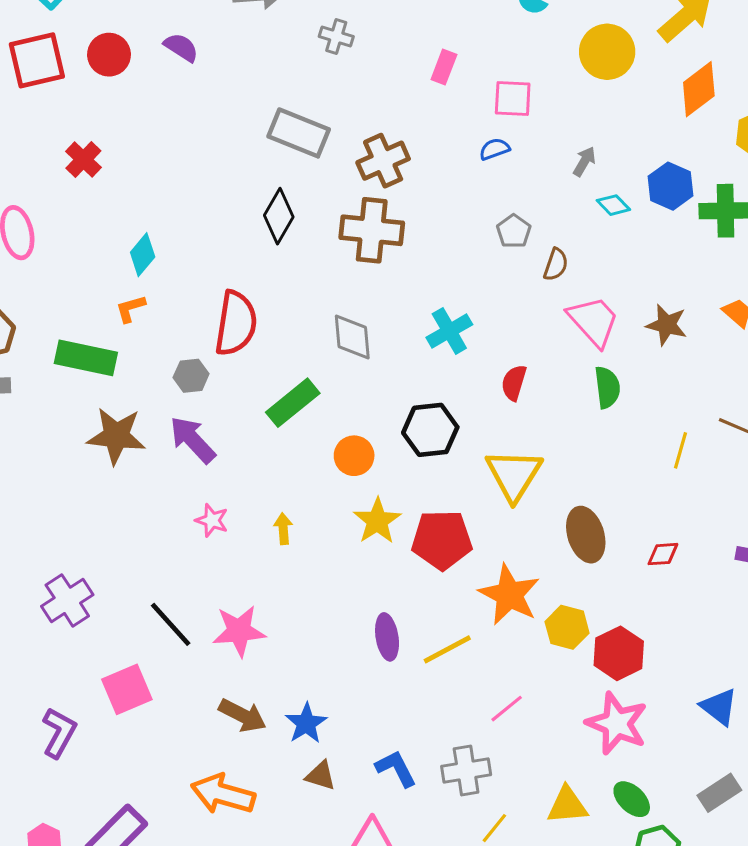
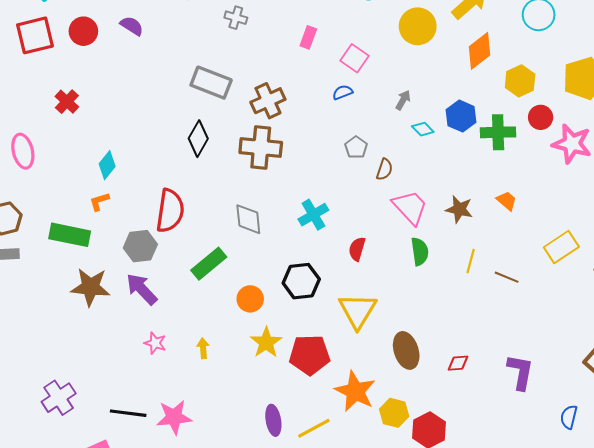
pink square: (513, 98) -> (355, 58), turned 32
gray hexagon: (191, 376) -> (140, 246), size x1.4
yellow line: (681, 450) -> (471, 261), moved
black line: (171, 624) -> (128, 413), turned -40

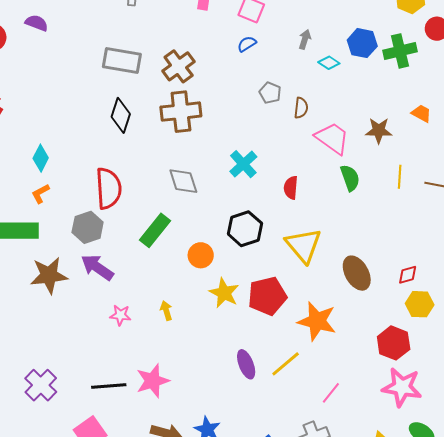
yellow hexagon: (394, 413) -> (420, 304), moved

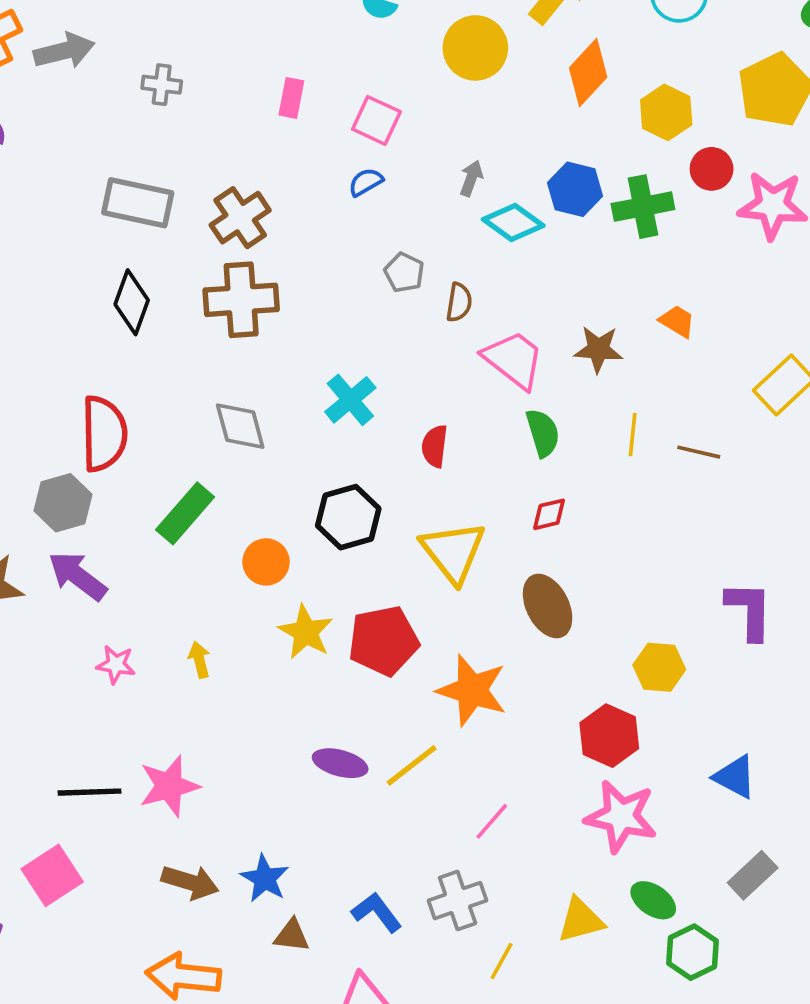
cyan diamond: (329, 63) -> (513, 223), size x1.5
red diamond: (408, 275) -> (549, 514), moved
purple ellipse: (246, 364) -> (340, 763), turned -56

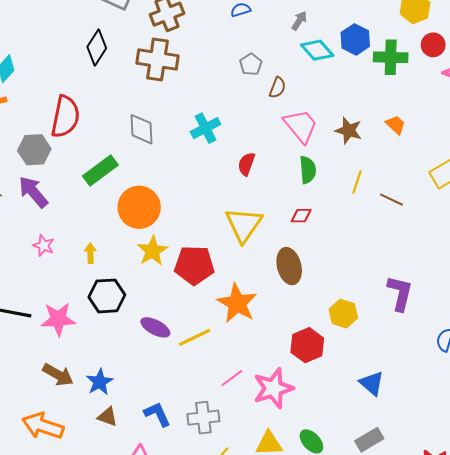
black hexagon: (348, 517) -> (107, 296), moved
orange circle: (266, 562) -> (139, 207), size x1.6
pink star: (621, 816) -> (273, 388), moved, turned 30

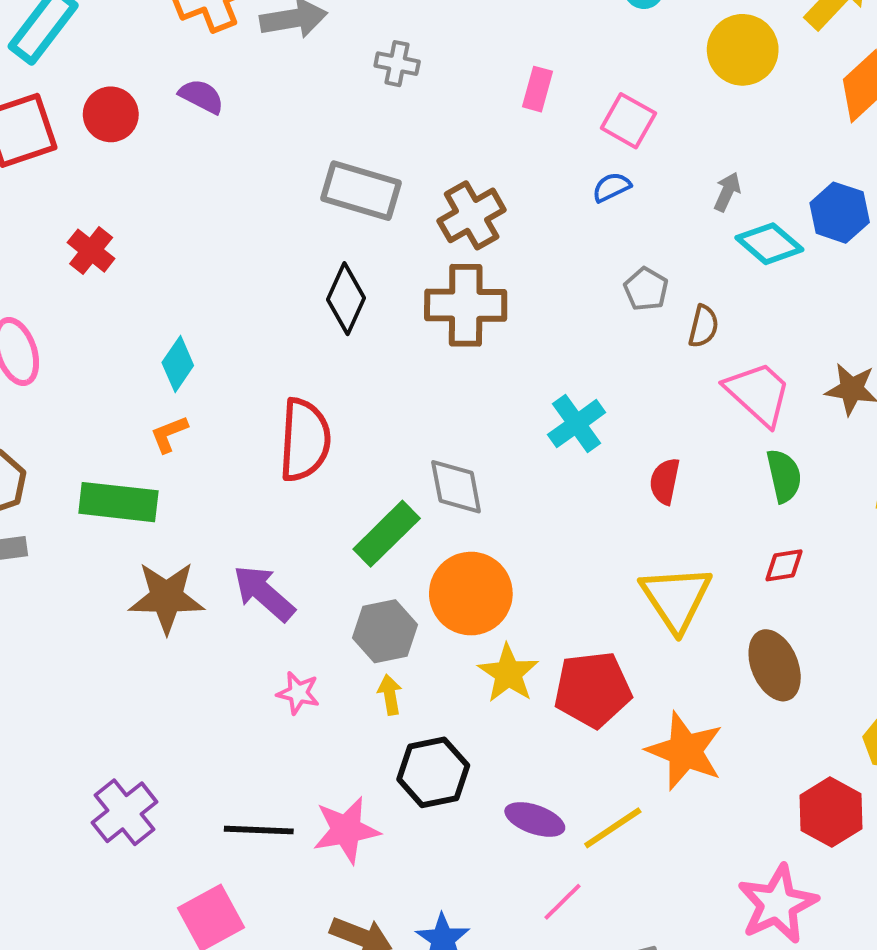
gray diamond: (141, 129) -> (456, 487), moved
gray hexagon: (34, 150) -> (385, 631), moved
pink line: (232, 378) -> (562, 902), moved

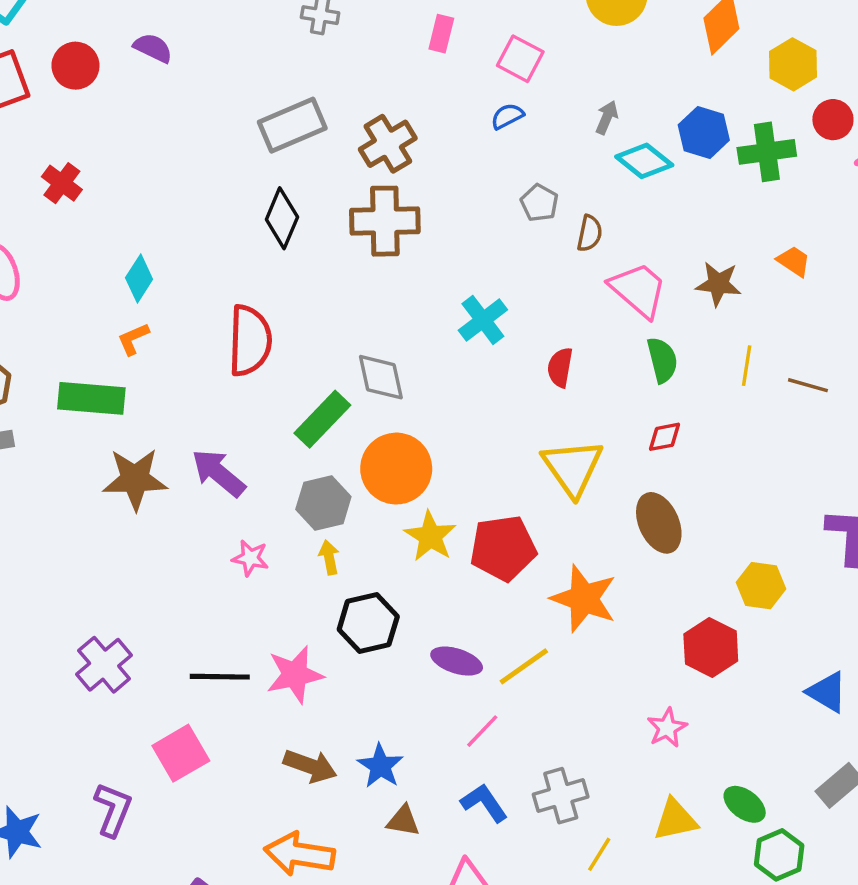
gray rectangle: (361, 191) -> (292, 125), turned -38
pink star: (777, 904) -> (667, 728), size x0.6

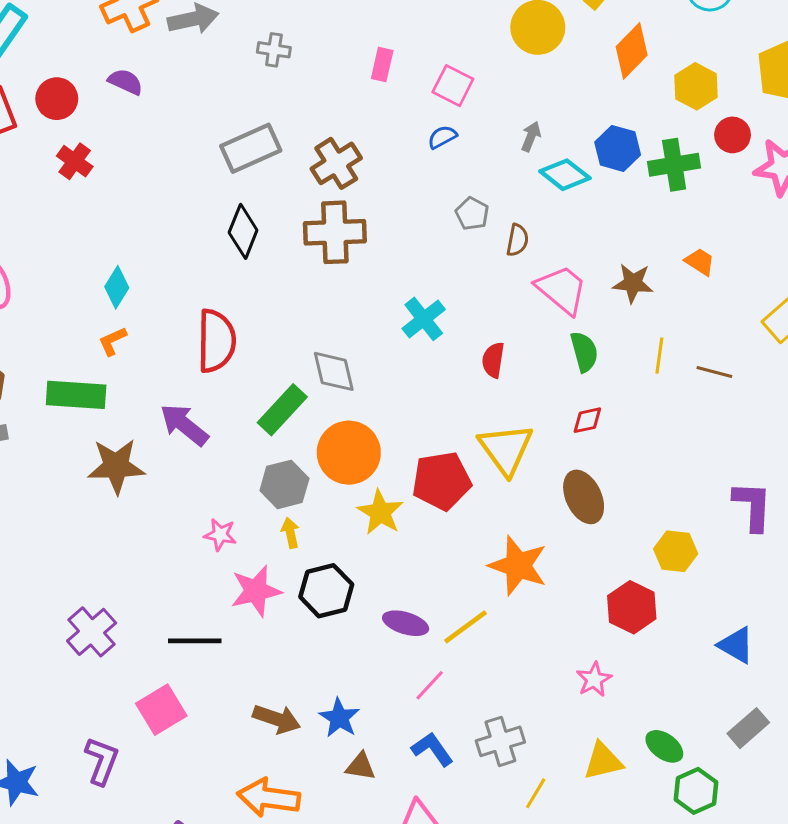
red cross: (62, 183) -> (75, 161), moved
purple arrow: (218, 473) -> (184, 425), moved
red pentagon: (503, 548) -> (442, 481), moved
pink star: (295, 675) -> (256, 591), moved

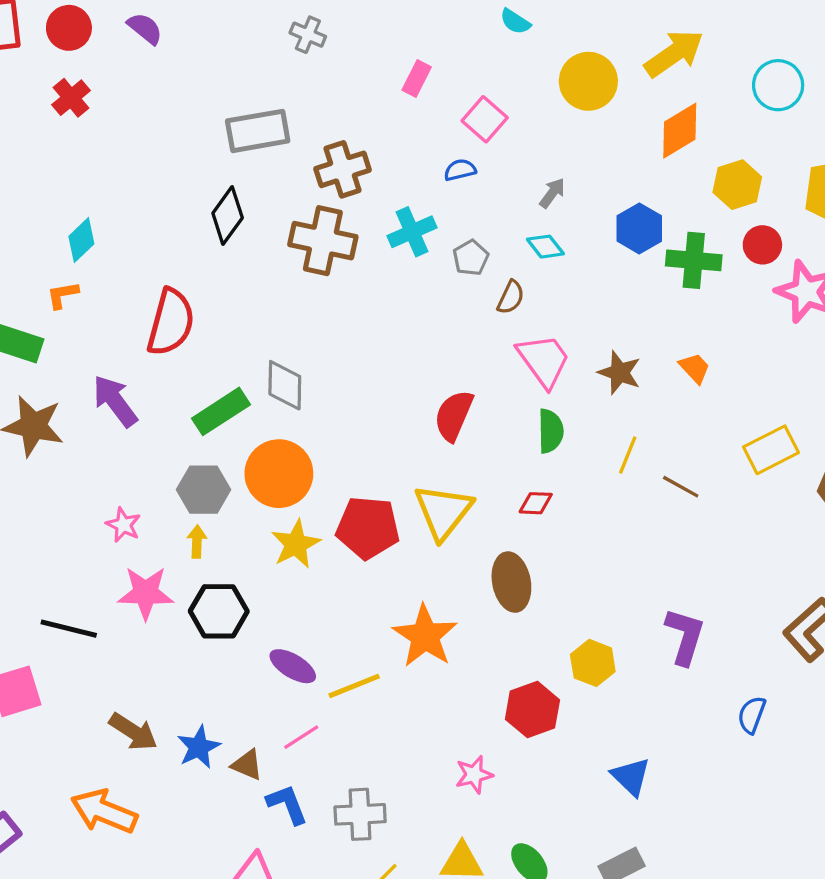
cyan diamond: (565, 175) -> (545, 247), moved, size x0.7
cyan cross: (424, 319) -> (412, 232), moved
red semicircle: (493, 360) -> (454, 416), size x1.4
brown triangle: (361, 766) -> (247, 765), moved

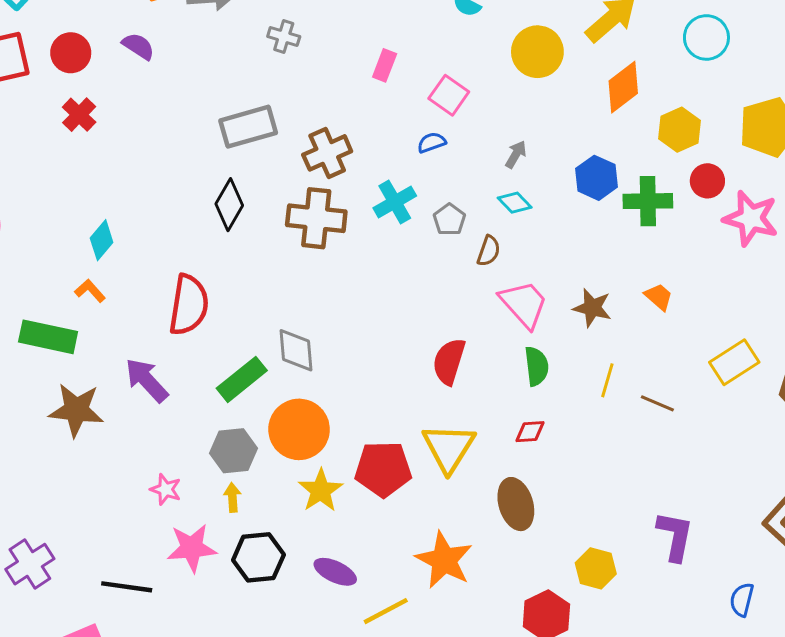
orange L-shape: (63, 295) -> (90, 291), turned 64
purple ellipse: (293, 666) -> (335, 572), moved

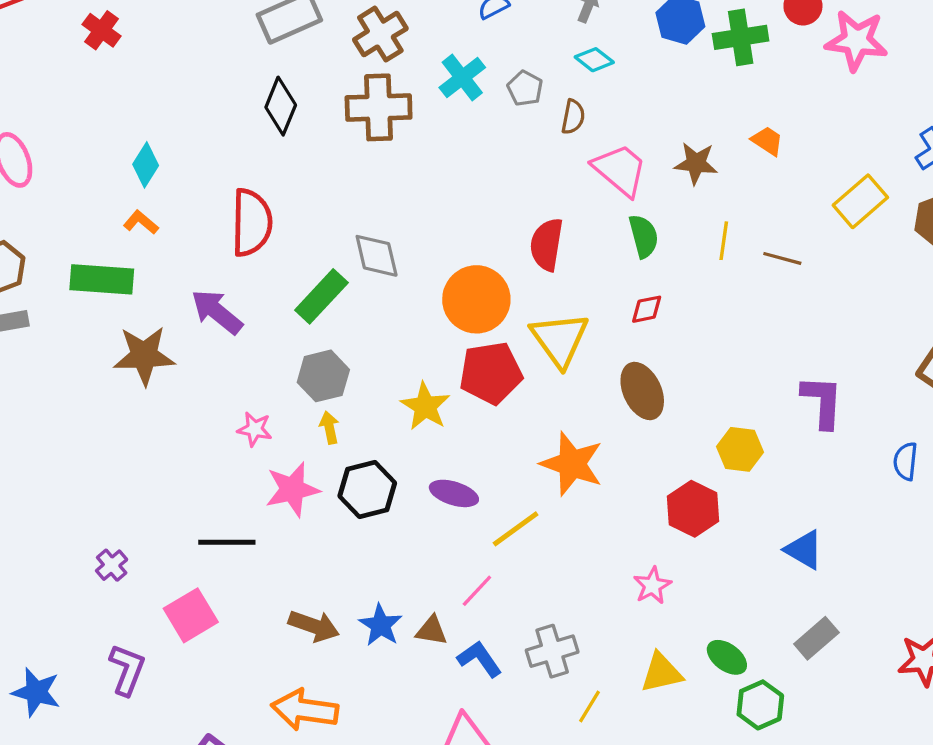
orange circle: (299, 429) -> (476, 299), moved
purple cross: (30, 564) -> (112, 565), moved, size x0.6

